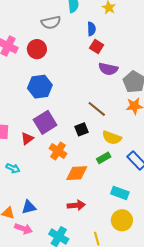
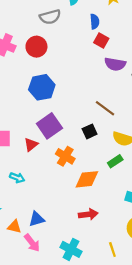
pink arrow: (23, 229) -> (32, 243), turned 36

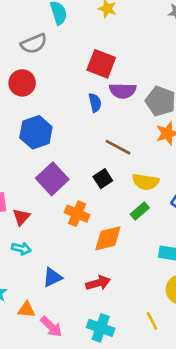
blue semicircle: (95, 21) -> (95, 103), moved
red square: (101, 40) -> (101, 64), size x1.5
red triangle: (31, 145) -> (21, 217), moved
red arrow: (88, 214) -> (98, 283), moved
blue triangle: (37, 219) -> (52, 277), moved

